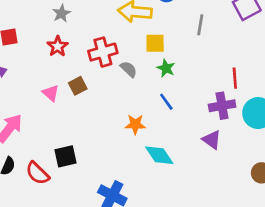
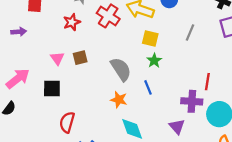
red cross: (103, 52) -> (108, 16), moved, turned 35
gray semicircle: (129, 69) -> (121, 69), moved, size x1.6
black square: (65, 156) -> (52, 89), moved
red semicircle: (37, 173) -> (67, 122), moved, turned 48

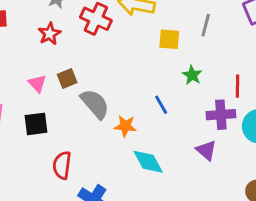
yellow square: (150, 38) -> (169, 39), moved
green star: (154, 61) -> (192, 75), moved
gray semicircle: (121, 69) -> (95, 104), moved

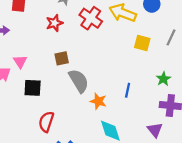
green star: (192, 75) -> (163, 79), moved
pink triangle: (37, 84) -> (20, 62), moved
blue line: (161, 105) -> (128, 90), turned 32

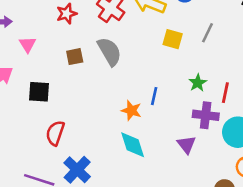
pink triangle: (20, 62) -> (28, 44), moved
gray semicircle: (79, 81) -> (109, 51), moved
orange star: (98, 101) -> (131, 110), moved

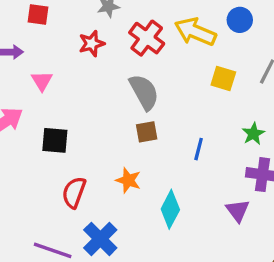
brown square: (75, 57) -> (147, 132), moved
orange star: (131, 110) -> (128, 180), moved
cyan diamond: (133, 145) -> (170, 209), turned 44

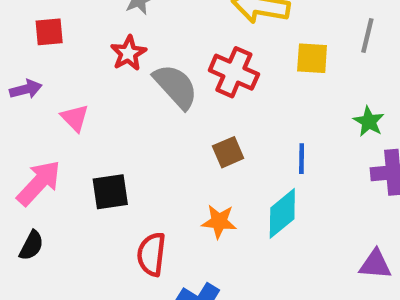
red cross: (147, 38) -> (234, 72), moved
gray semicircle: (144, 92) -> (176, 86), moved
cyan diamond: (170, 209) -> (282, 213), moved, turned 36
purple triangle: (238, 211) -> (375, 264), moved, turned -35

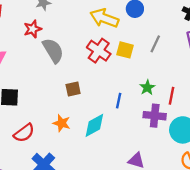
red cross: (234, 72) -> (99, 51), moved
blue line: (302, 159) -> (119, 101), moved
red semicircle: (151, 254) -> (24, 133), turned -145

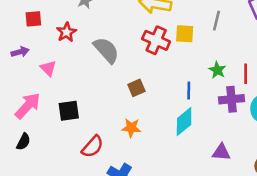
red star: (33, 29) -> (66, 32), moved
cyan diamond: (94, 125) -> (184, 121), moved

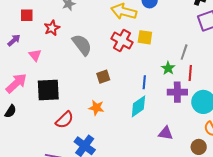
gray line: (216, 21) -> (184, 52), moved
purple arrow: (20, 52) -> (14, 40), turned -32
black square: (69, 111) -> (48, 90), size x1.4

